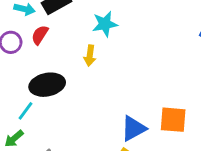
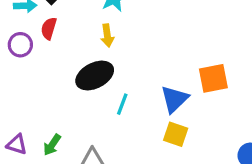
black ellipse: (47, 85) -> (95, 75), moved
cyan line: (26, 111) -> (122, 104), moved

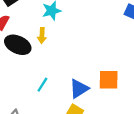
black ellipse: (95, 75) -> (18, 45), moved, turned 40

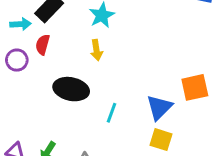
black ellipse: (18, 45) -> (71, 89), moved

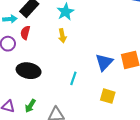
black ellipse: (71, 89) -> (29, 71), moved
blue triangle: (159, 107) -> (104, 62), moved

